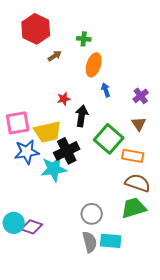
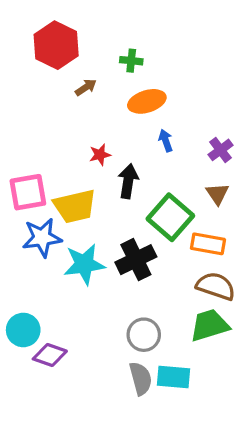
orange ellipse: (94, 65) -> (147, 101), turned 55
black cross: (67, 151) -> (136, 260), moved
cyan circle: (14, 223) -> (23, 330), moved

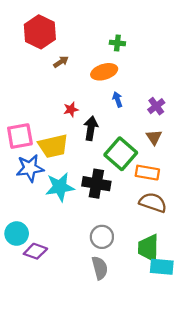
green cross: (131, 61) -> (117, 43), moved
black cross: (136, 260) -> (96, 184), turned 36
green trapezoid: (210, 325) -> (148, 248), moved, turned -72
cyan rectangle: (174, 377) -> (162, 267), moved

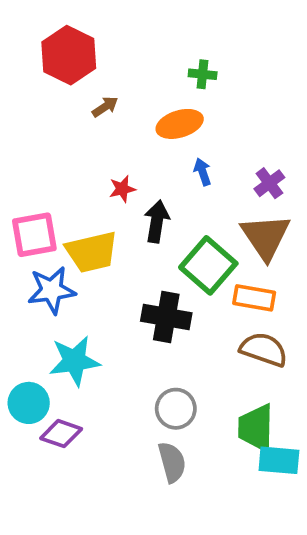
brown triangle: (154, 137) -> (266, 237), size x1.8
cyan star: (60, 187) -> (74, 361), moved

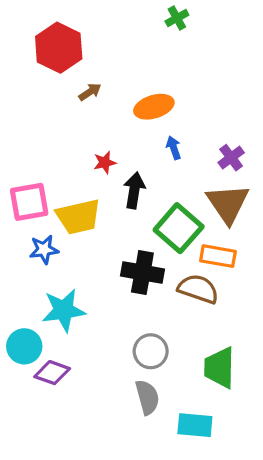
green cross: (203, 74) -> (177, 18), moved, turned -35
blue star: (52, 290) -> (44, 250), size x0.7
brown semicircle: (264, 349) -> (198, 289), moved
cyan rectangle: (279, 460) -> (195, 425), moved

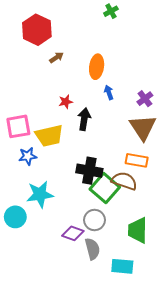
orange ellipse: (154, 107) -> (97, 67), turned -65
green square: (179, 228) -> (105, 188), moved
purple diamond: (52, 373) -> (73, 233), moved

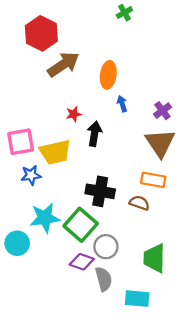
brown arrow: (56, 57) -> (63, 64), size x2.0
brown semicircle: (124, 181) -> (139, 203), size x0.7
green square: (105, 188) -> (81, 225), moved

